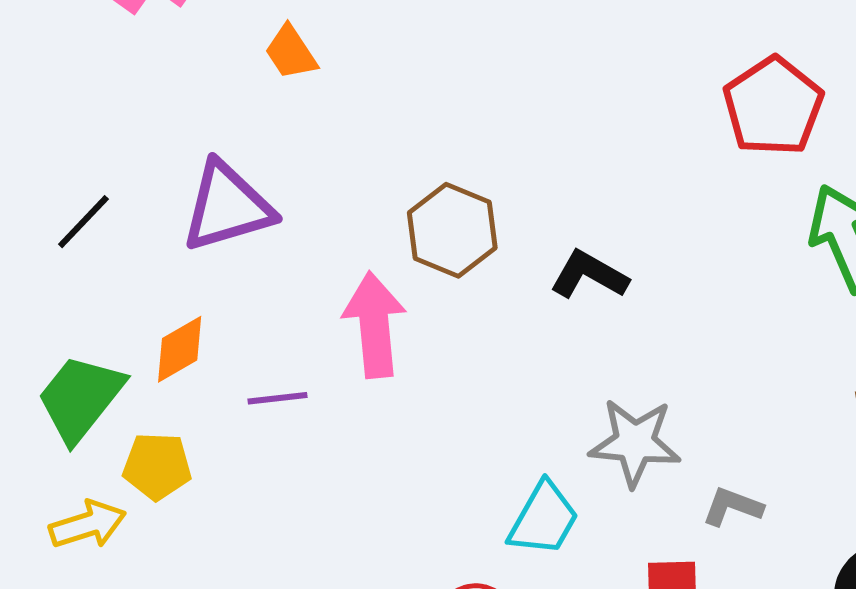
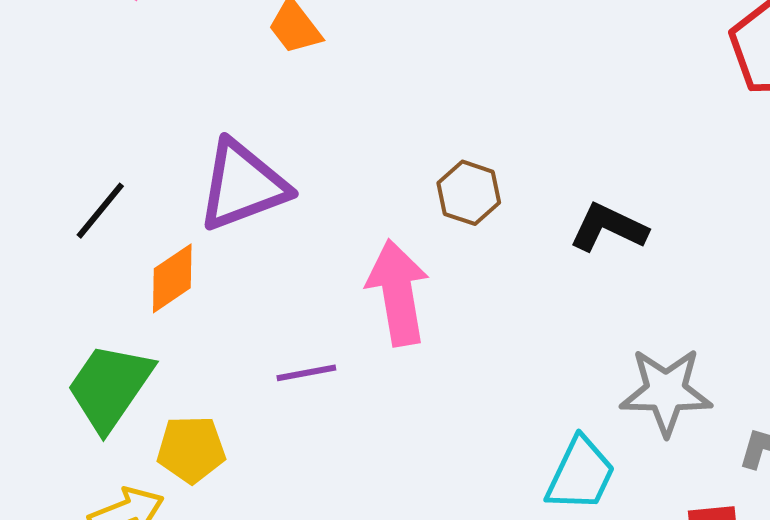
brown hexagon: (452, 230) -> (469, 193), size x0.7
orange diamond: (180, 349) -> (172, 278), moved

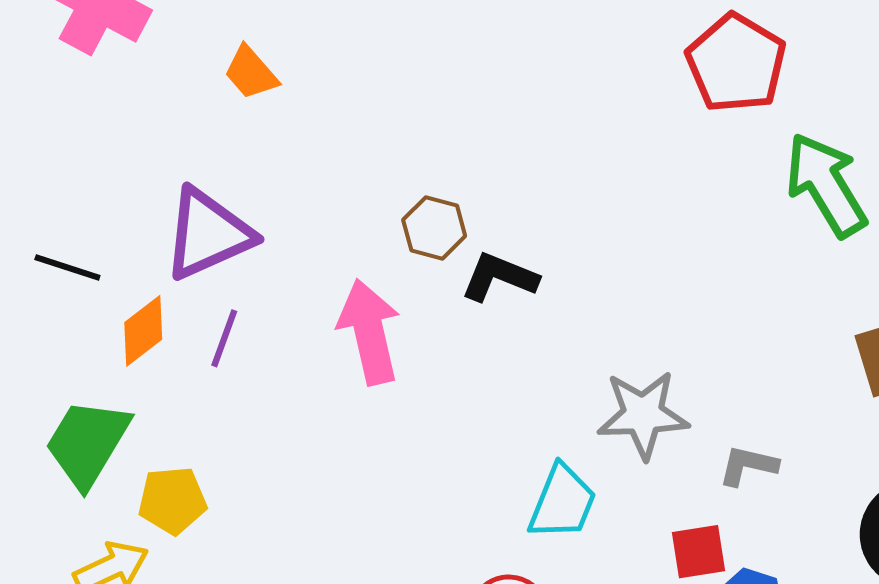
black line: (100, 211) -> (67, 268), turned 72
black L-shape: (608, 228) -> (499, 277), moved
purple line: (306, 373) -> (224, 338), moved, turned -56

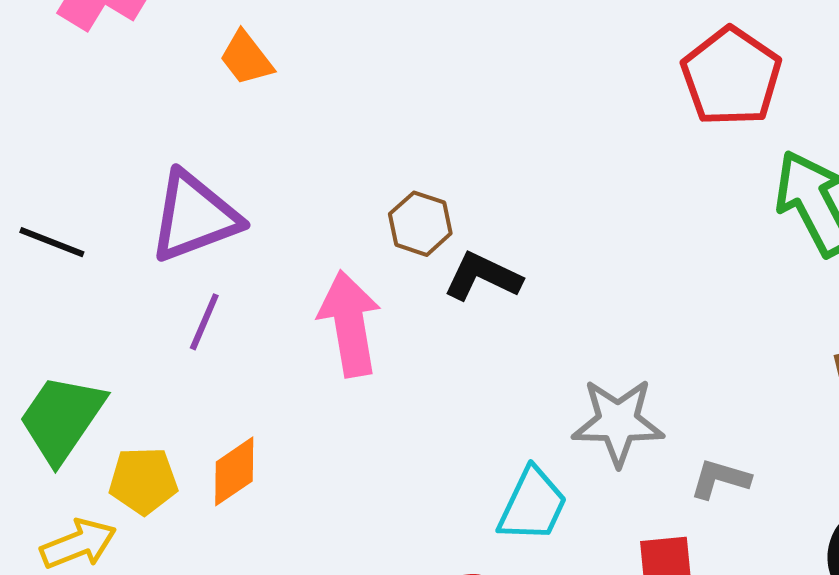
orange diamond: (143, 331) -> (234, 471), moved

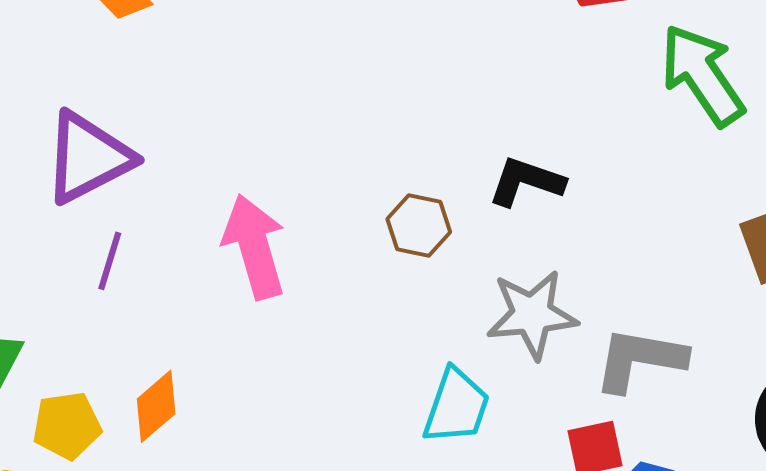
brown hexagon: (420, 224) -> (419, 226), moved
black L-shape: (483, 277) -> (526, 182), moved
gray L-shape: (720, 479) -> (640, 360), size x1.6

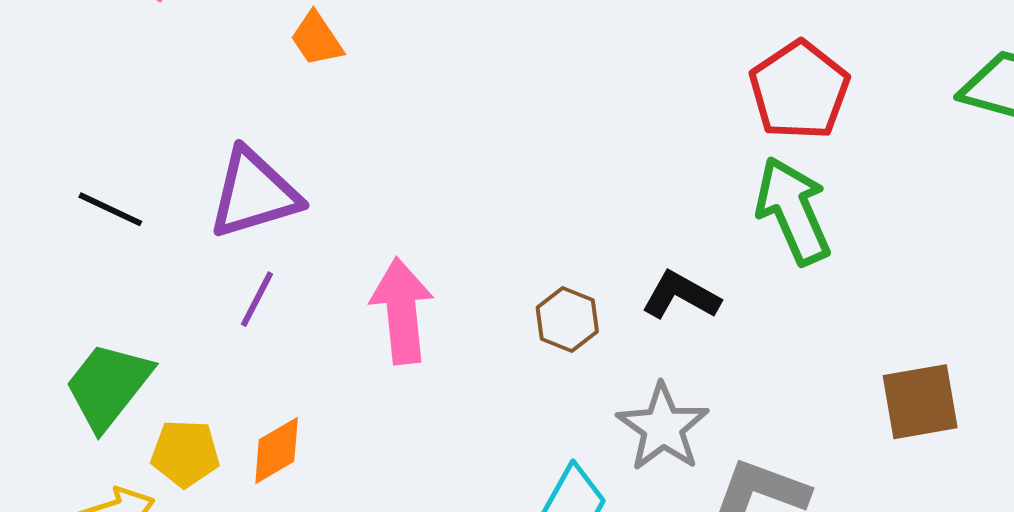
green arrow: (702, 75) -> (793, 211), moved
gray star: (532, 314) -> (663, 427), turned 30

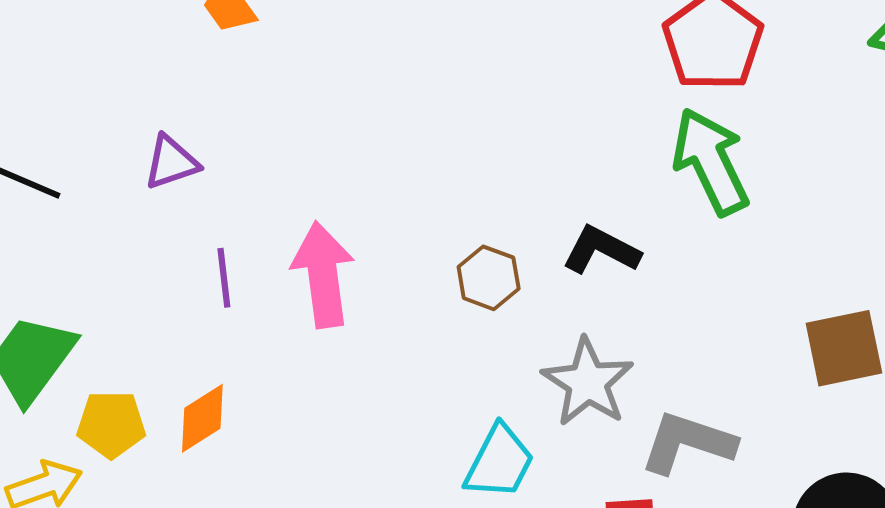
purple triangle: (254, 194) -> (171, 162), size x0.6
purple line: (257, 299) -> (224, 278), moved, turned -32

